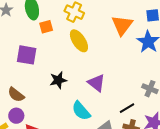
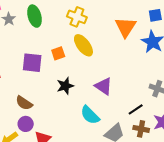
orange square: (46, 27) -> (58, 53), moved

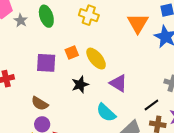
yellow ellipse: (83, 45) -> (96, 59), moved

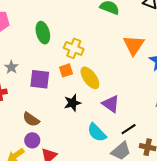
yellow cross: (89, 15) -> (74, 48), moved
gray star: (21, 20) -> (11, 67), moved
black line: (151, 105) -> (129, 129), moved

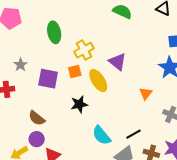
orange triangle: (134, 45) -> (146, 94), moved, size x0.6
yellow cross: (74, 48) -> (84, 50), turned 36
purple triangle: (111, 104) -> (117, 62), moved

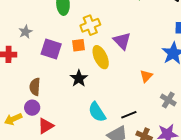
black star: (79, 104) -> (79, 78), turned -30
brown semicircle: (37, 118) -> (35, 87), turned 48

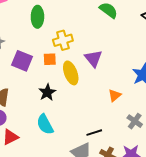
cyan semicircle: (97, 112) -> (45, 124), moved

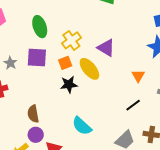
purple square: (22, 61) -> (37, 57), moved
black star: (47, 92) -> (69, 85), moved, turned -30
black line: (94, 133) -> (133, 105), moved

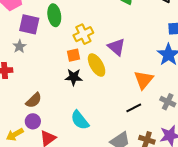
purple square: (37, 57) -> (29, 24), moved
orange triangle: (138, 76) -> (144, 80), size x1.5
brown semicircle: (33, 114) -> (34, 100), turned -132

